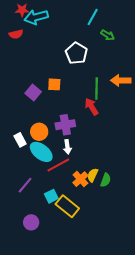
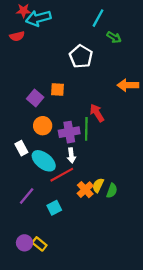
green line: (97, 88) -> (86, 129), moved
orange circle: (39, 132) -> (43, 126), moved
yellow rectangle: (67, 206) -> (39, 244), moved, size x0.6
purple circle: (31, 222) -> (24, 243), moved

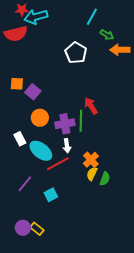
red semicircle: (17, 36) -> (16, 34), size x1.6
orange arrow: (128, 85) -> (120, 50), moved
orange square: (58, 89) -> (17, 84), moved
orange cross: (85, 190) -> (91, 160), moved

